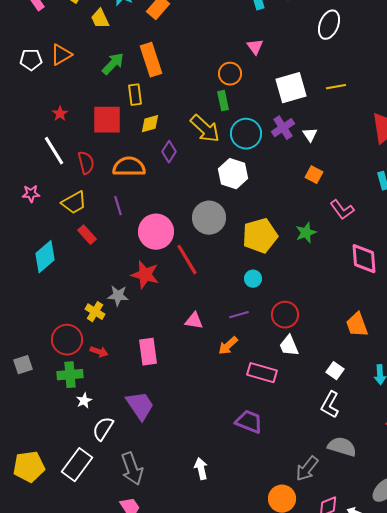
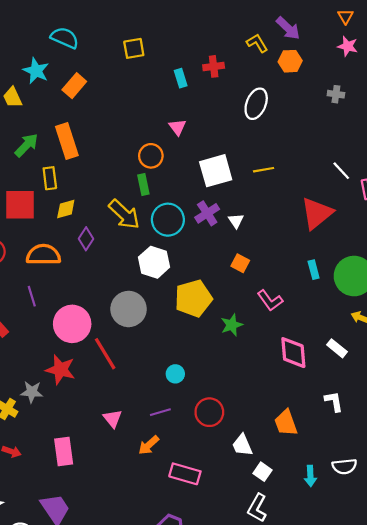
yellow pentagon: (260, 236) -> (193, 298), moved
pink triangle: (194, 321) -> (113, 419), turned 42
white trapezoid: (289, 346) -> (242, 445), moved

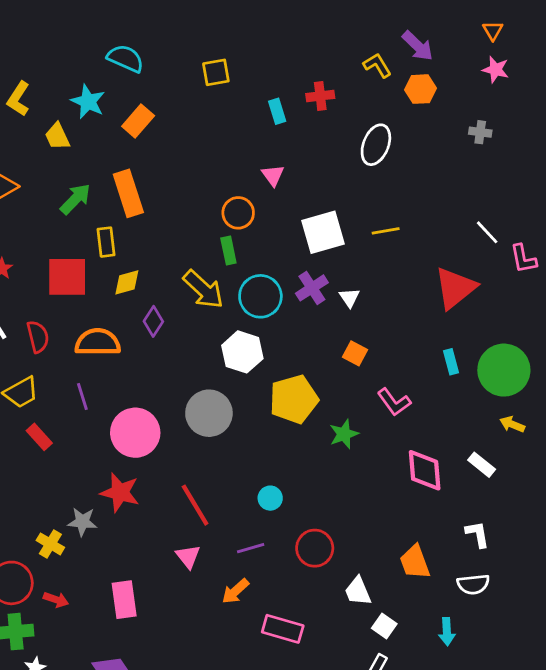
red line: (105, 354) -> (195, 505), moved
white semicircle: (344, 466) -> (473, 584), moved

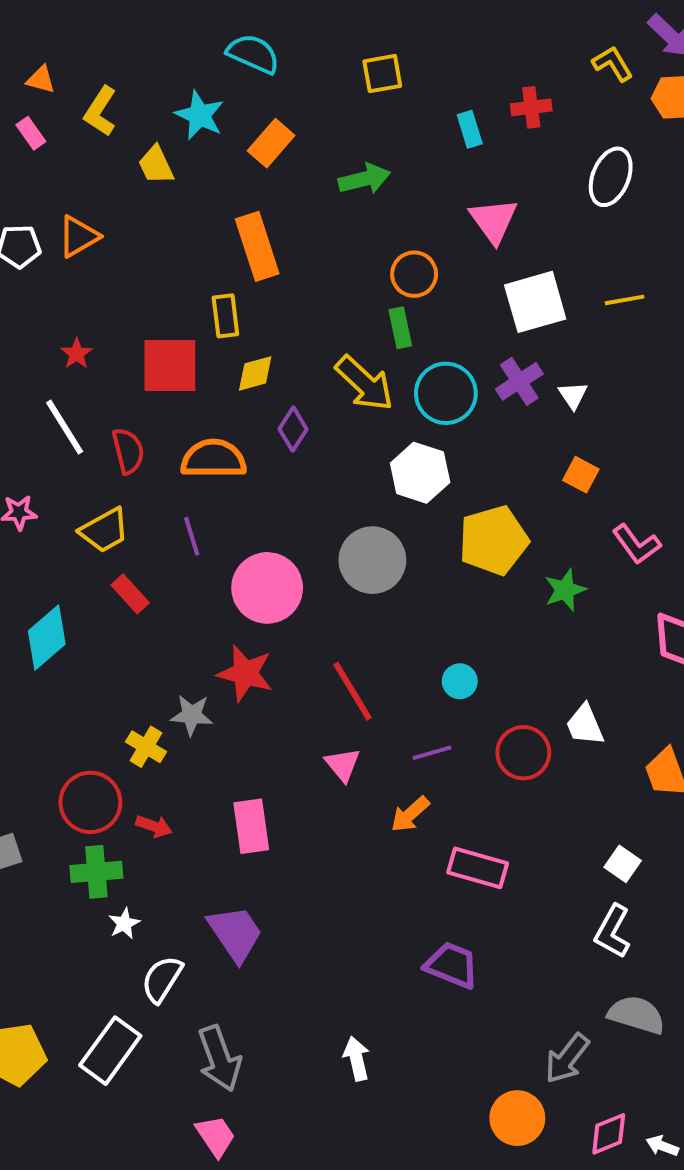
pink triangle: (273, 175) -> (494, 221), moved, size x1.5
green arrow: (75, 199) -> (364, 179), moved, turned 32
white trapezoid: (358, 591) -> (585, 725), moved

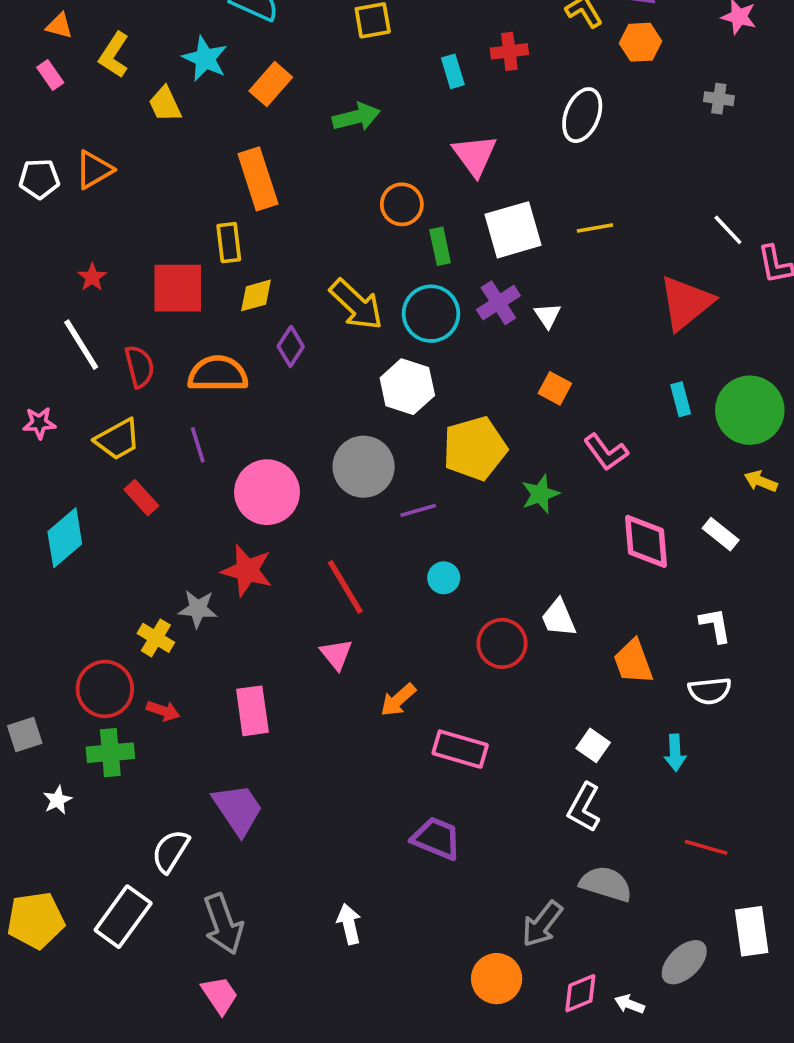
green rectangle: (400, 328) -> (440, 246), moved
purple line: (432, 753) -> (418, 510), moved
white star: (124, 923) -> (58, 800), moved

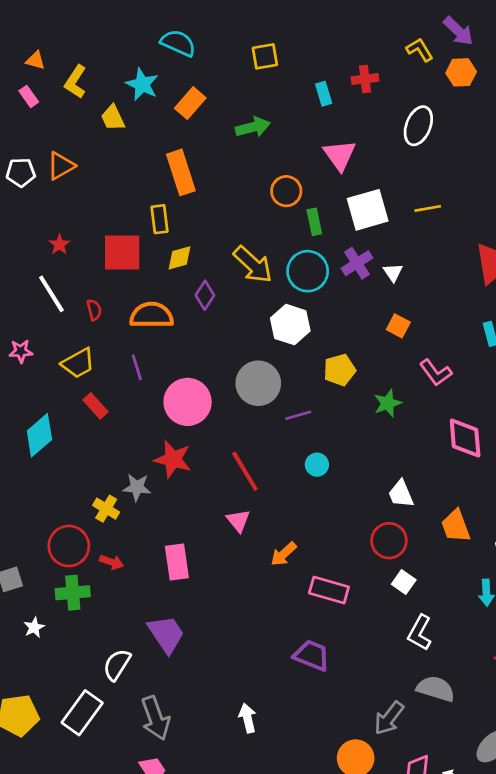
red semicircle: (139, 366) -> (94, 310), size x0.7
yellow pentagon: (475, 448) -> (340, 370), size x0.7
red circle: (502, 643) -> (389, 541), moved
white square: (593, 745) -> (404, 582), moved

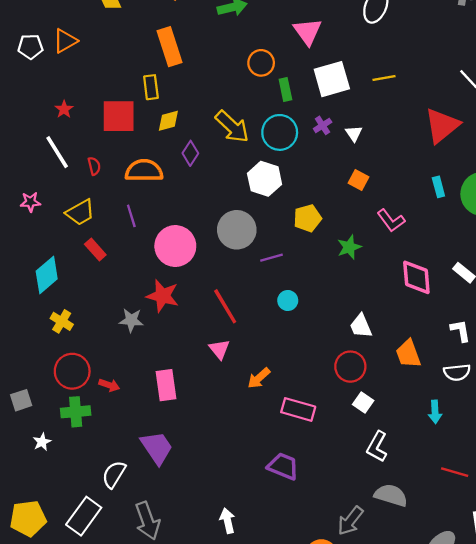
purple cross: (357, 263) -> (323, 125), size x0.7
yellow cross: (106, 509) -> (62, 321), moved

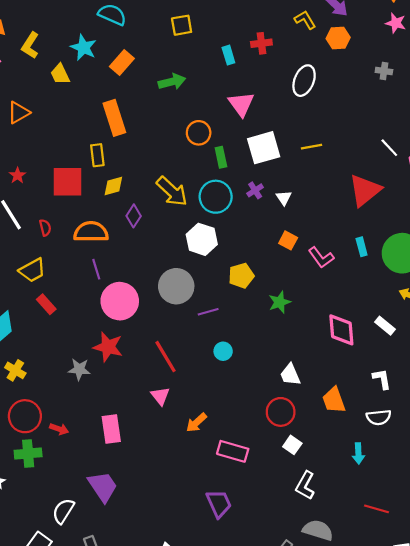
purple line: (131, 216) -> (96, 269), moved
pink L-shape: (391, 221) -> (321, 257), moved
purple trapezoid: (283, 466) -> (219, 504), turned 44

